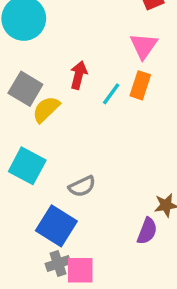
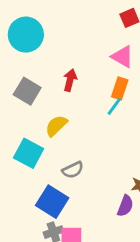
pink triangle: (144, 46) -> (123, 57), turned -35
cyan line: (111, 94) -> (114, 106), moved
yellow semicircle: (46, 109) -> (56, 126), moved

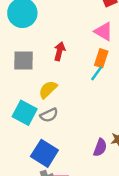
gray square: (27, 91) -> (24, 60), turned -30
gray semicircle: (73, 170) -> (49, 115), moved
purple semicircle: (125, 206) -> (100, 148), moved

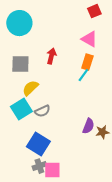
yellow semicircle: (48, 90) -> (30, 88), moved
cyan square: (25, 113) -> (21, 109), turned 30
purple semicircle: (100, 148) -> (88, 126), moved

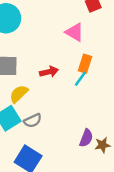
pink triangle: (89, 39) -> (75, 32), moved
red arrow: (51, 56) -> (49, 72), moved, turned 63

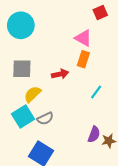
orange rectangle: (85, 64) -> (83, 59), moved
cyan line: (80, 79) -> (96, 92), moved

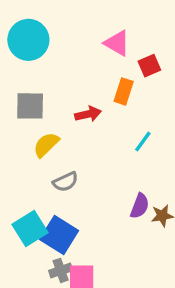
red square: (100, 13) -> (149, 66), moved
pink triangle: (83, 38) -> (117, 43), moved
cyan square: (23, 116) -> (30, 229), moved

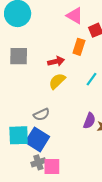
yellow semicircle: (46, 145) -> (57, 81), moved
gray semicircle: (66, 182) -> (41, 114), moved
cyan square: (30, 229) -> (19, 135), turned 30

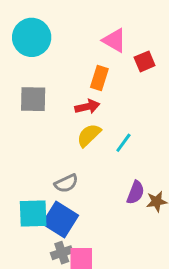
orange rectangle: (79, 47) -> (99, 78), moved
cyan line: (91, 79) -> (123, 143), moved

